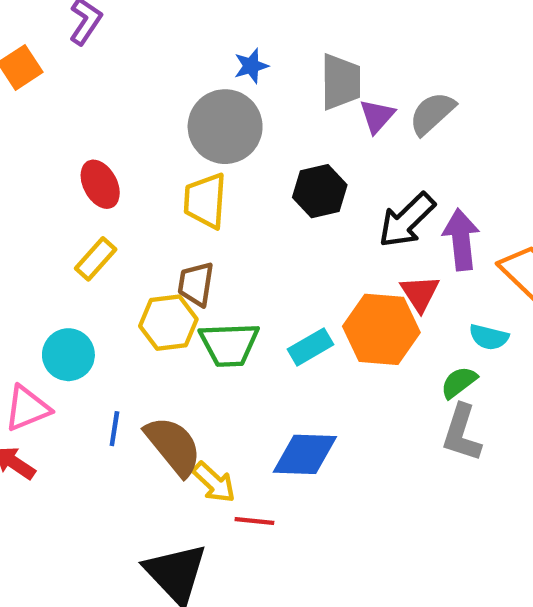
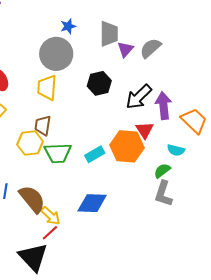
red line: (254, 521) -> (50, 233), moved, turned -48

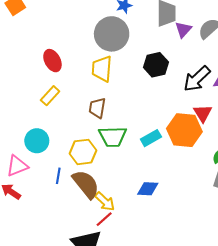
yellow hexagon: (30, 143) -> (83, 152), moved
blue diamond: (92, 203) -> (148, 189), size x0.7

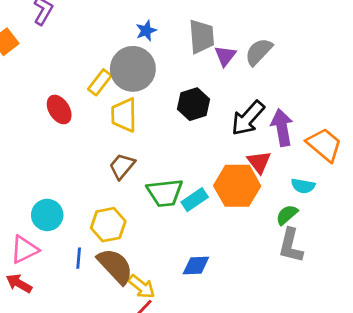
yellow rectangle: (50, 96) -> (100, 82), moved
brown trapezoid: (97, 108) -> (122, 166), turned 35
green trapezoid: (113, 137) -> (165, 193), moved

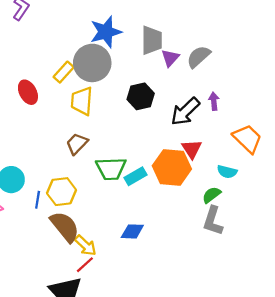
blue star: (146, 31) -> (106, 32), size x1.8
purple arrow: (282, 127) -> (214, 101), moved, size x0.6
blue line: (79, 258) -> (38, 200), moved

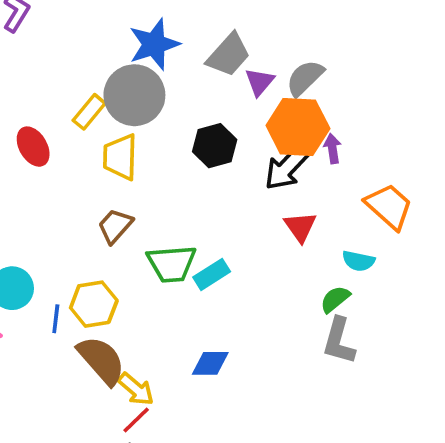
gray trapezoid: (152, 40) -> (229, 55), turned 44
orange hexagon: (172, 167) -> (298, 127), moved

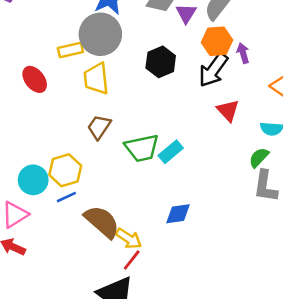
yellow rectangle: (89, 112) -> (70, 50), turned 45
orange hexagon: (298, 127) -> (217, 41), size x0.7
yellow hexagon: (94, 304) -> (65, 170), moved
blue line: (56, 319) -> (66, 197), turned 66

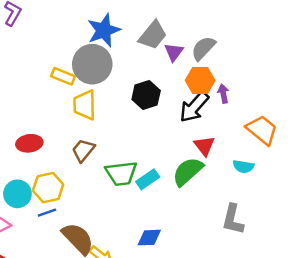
yellow rectangle: (70, 50) -> (63, 76), turned 30
red ellipse: (35, 79) -> (29, 143), moved, turned -65
green semicircle: (259, 158) -> (188, 172), moved, size x1.6

